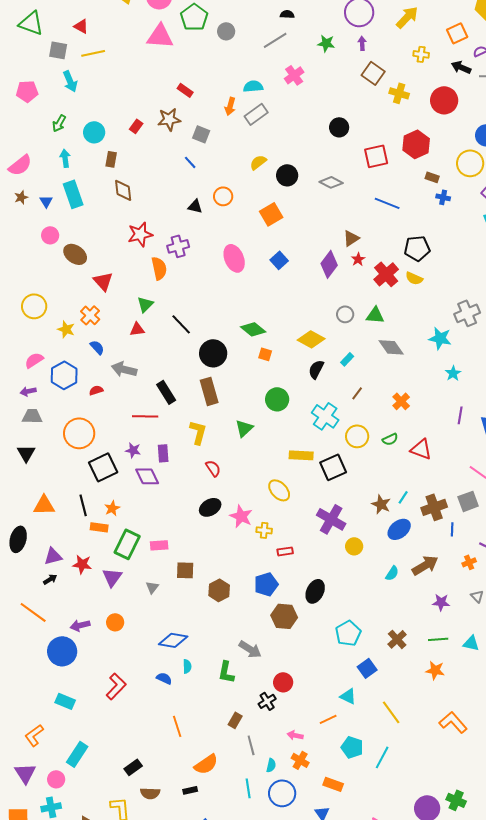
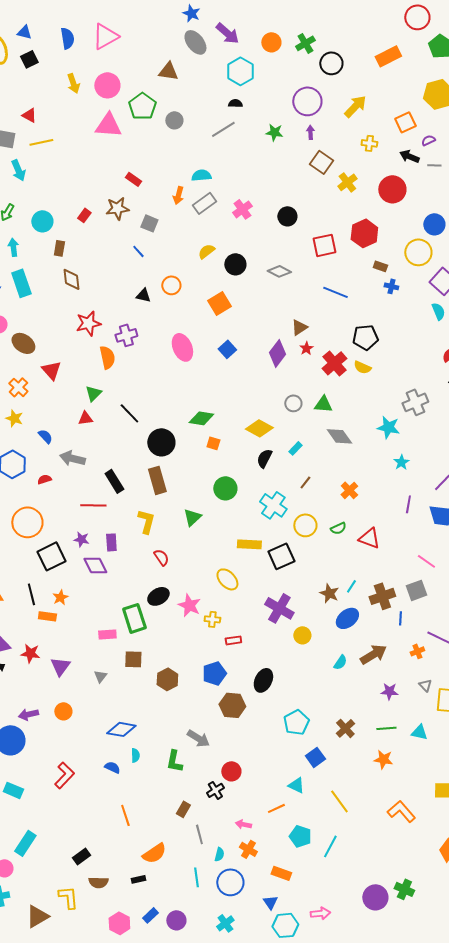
pink cross: (294, 75) -> (242, 209), moved
yellow cross: (399, 93) -> (347, 182), turned 36
orange cross: (90, 315) -> (18, 387), moved
green diamond: (253, 329) -> (201, 418), turned -30
green rectangle: (127, 544) -> (134, 618), moved, turned -44

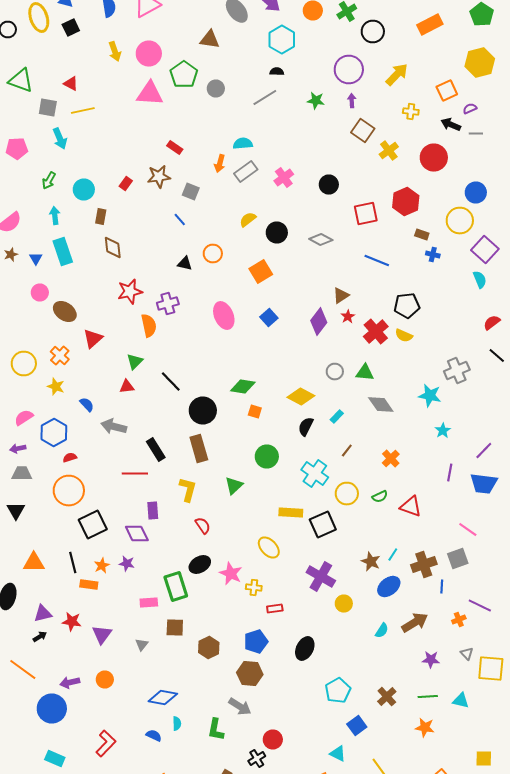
red triangle: (51, 370) -> (93, 338), turned 30
red semicircle: (44, 479) -> (70, 458), moved
purple star: (81, 539) -> (127, 564), moved
brown hexagon: (232, 705) -> (250, 674), moved

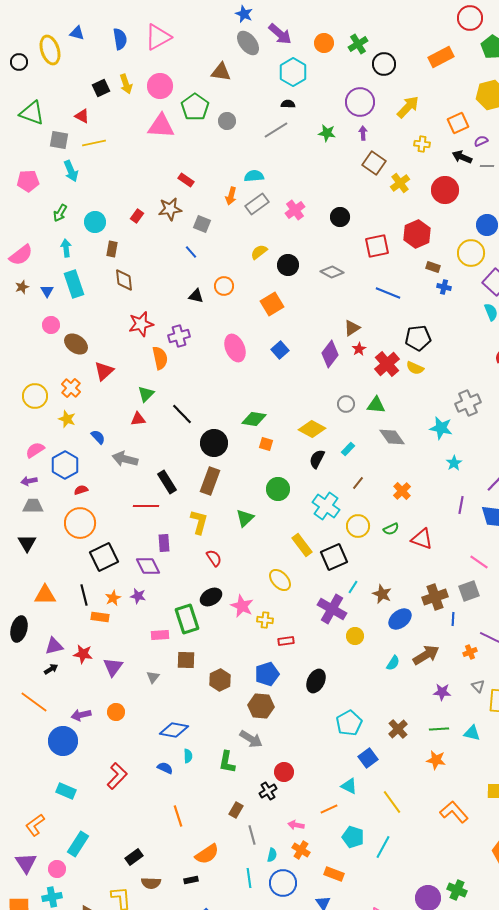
black square: (71, 28) -> (101, 88), moved
brown rectangle: (199, 448) -> (210, 481), turned 36
yellow rectangle: (291, 512) -> (302, 545), turned 50
cyan line: (393, 554) -> (353, 587), moved

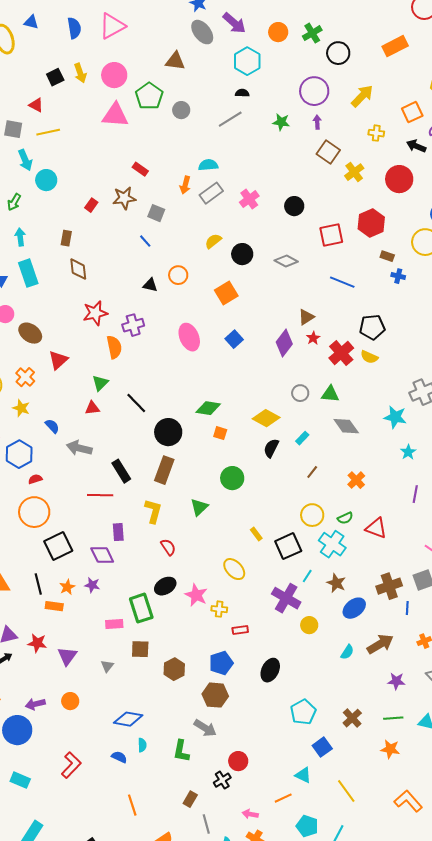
cyan circle: (95, 222) -> (46, 180), moved
cyan cross: (326, 506) -> (332, 544), moved
yellow rectangle: (302, 545) -> (256, 534), size x0.6

